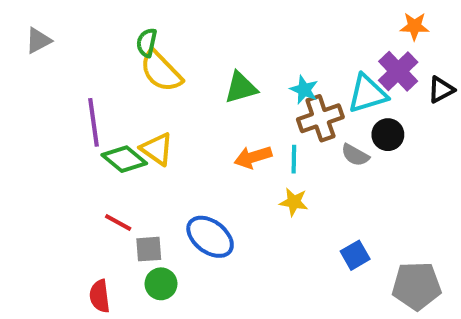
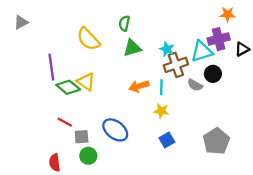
green semicircle: (147, 43) -> (124, 23), moved
purple cross: (398, 71) -> (219, 39), turned 30
blue square: (355, 255) -> (167, 140), moved
gray pentagon: (417, 286) -> (216, 141), moved, turned -30

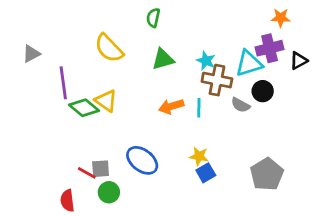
gray triangle: (21, 22) -> (31, 54), moved
green semicircle: (124, 23) -> (153, 18), moved
brown cross: (176, 65) -> (217, 80), turned 30
yellow star: (161, 111) -> (199, 156), moved
red line: (65, 122) -> (87, 173), moved

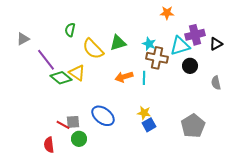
green semicircle: (153, 18) -> (70, 30), moved
orange star: (281, 18) -> (167, 13), moved
yellow semicircle: (109, 48) -> (93, 49), moved
purple line: (63, 83) -> (46, 60), turned -30
gray semicircle: (240, 105) -> (216, 83), moved, turned 48

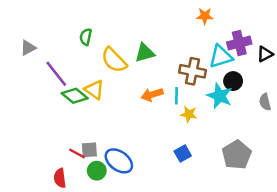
cyan star: (149, 44) -> (220, 96), moved, size x1.5
yellow star: (144, 113) -> (189, 114), moved
blue ellipse: (103, 116) -> (119, 161), moved

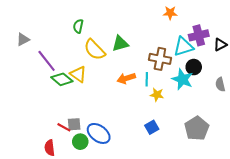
green semicircle: (86, 37) -> (78, 26), moved

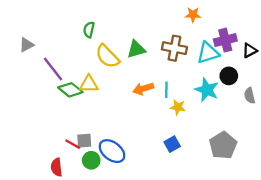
brown cross: (160, 59) -> (174, 48), moved
black circle: (194, 67) -> (229, 76), moved
yellow triangle: (78, 74) -> (89, 84), turned -36

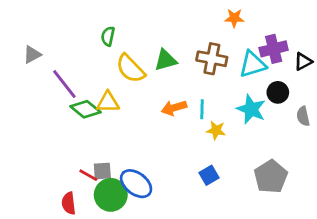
green circle: (91, 160) -> (111, 195), size x1.5

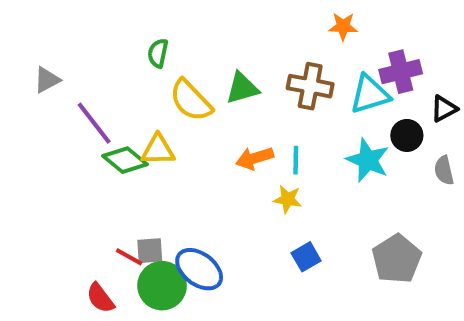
black triangle: (303, 62) -> (444, 109), moved
yellow star: (216, 130) -> (288, 199), moved
red semicircle: (69, 203) -> (100, 298), turned -30

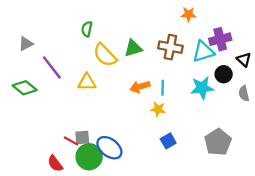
black triangle: (444, 109) -> (244, 60), turned -49
green diamond: (125, 160) -> (25, 88), moved
cyan star: (368, 160) -> (202, 88), turned -30

